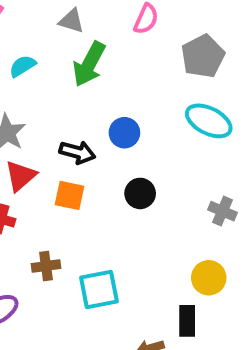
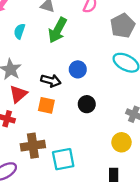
cyan semicircle: (22, 66) -> (19, 31), turned -40
brown cross: (46, 266) -> (33, 146), size x1.5
yellow circle: (209, 278) -> (122, 142), moved

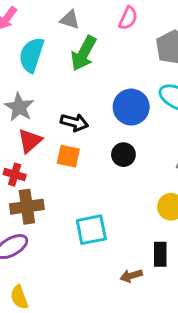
cyan semicircle: (19, 31) -> (31, 55), size x1.6
blue circle: (78, 69) -> (131, 107), moved, size x1.5
brown cross: (33, 146) -> (27, 207), moved

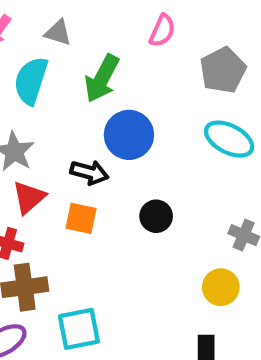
gray triangle: (70, 20) -> (58, 33), moved
blue circle: (131, 107) -> (129, 135), moved
cyan square: (91, 230) -> (79, 329), moved

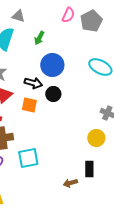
gray pentagon: (223, 70) -> (91, 21), moved
green arrow: (102, 79) -> (39, 38), size x0.6
black circle: (156, 216) -> (53, 94), moved

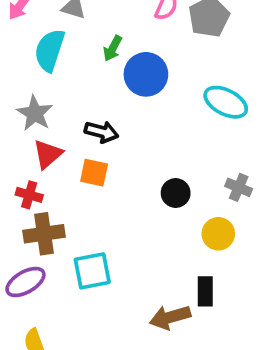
blue circle: (52, 65) -> (146, 74), moved
black circle: (53, 94) -> (176, 193), moved
brown arrow: (70, 183) -> (170, 317), size x1.5

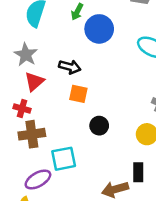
orange square: (94, 173) -> (78, 94), moved
black circle: (176, 193) -> (99, 126), moved
purple ellipse: (25, 282) -> (38, 179), moved

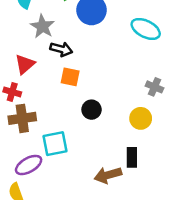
gray star: (26, 55) -> (42, 26), moved

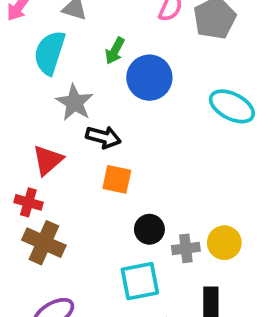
gray cross: (154, 87) -> (186, 248), moved, turned -30
brown cross: (22, 118) -> (44, 243), turned 32
cyan square: (55, 144) -> (140, 281), moved

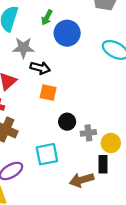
gray star: (75, 103) -> (23, 48), turned -30
yellow circle: (224, 243) -> (111, 143), moved
cyan square: (140, 281) -> (47, 154), moved

